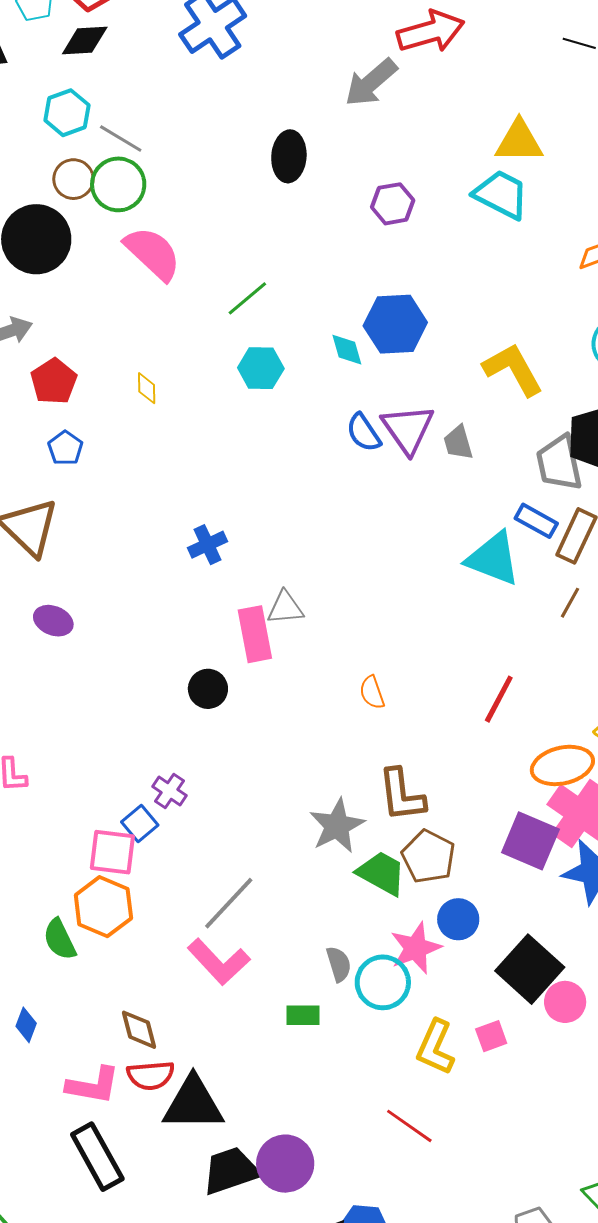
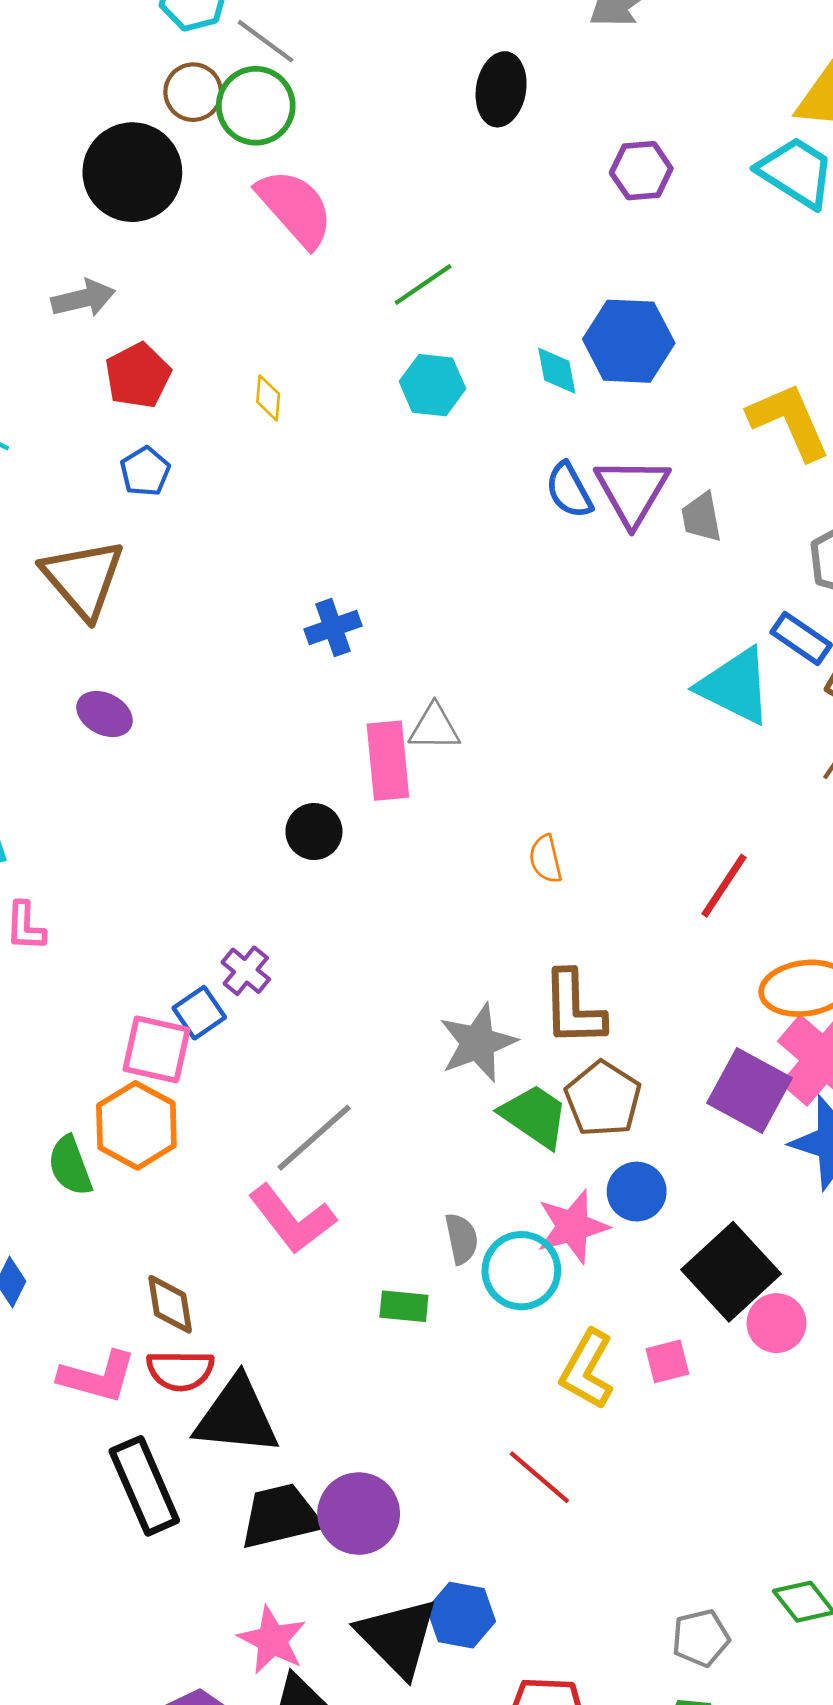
black rectangle: (97, 1157) -> (144, 1486), moved

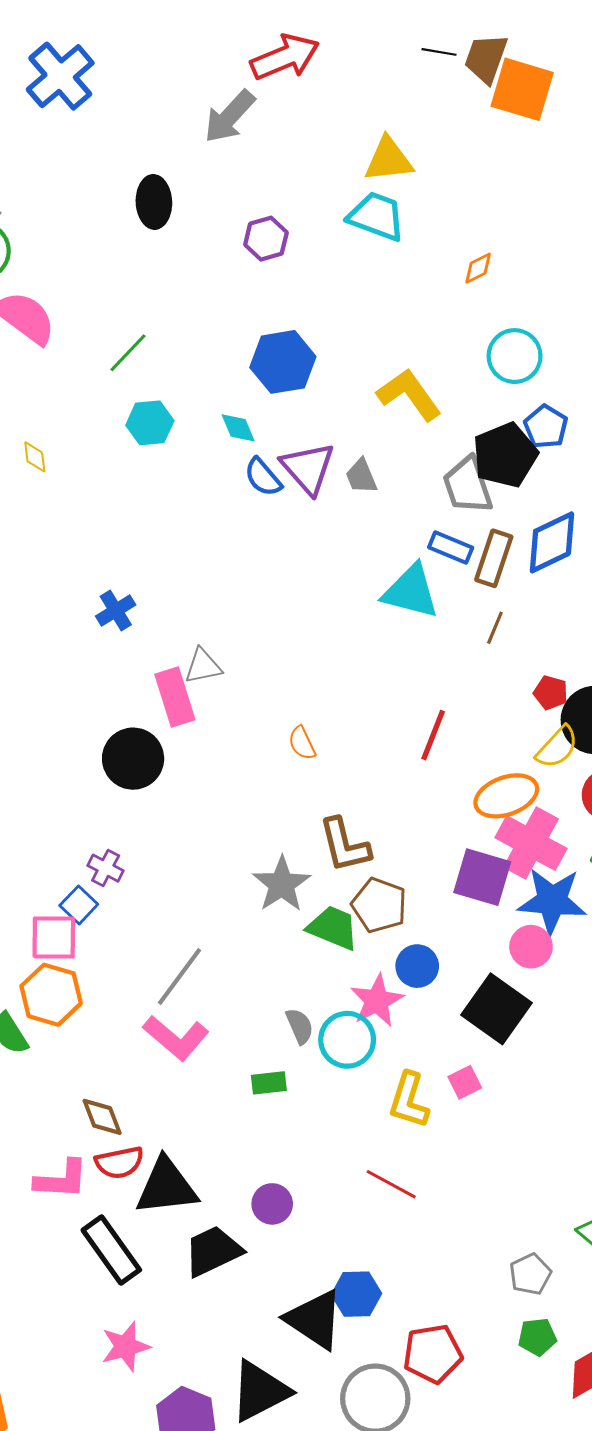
cyan diamond: (557, 371) -> (238, 428), moved
black circle: (314, 832) -> (133, 759), size x1.5
pink circle: (776, 1323) -> (531, 947), moved
purple circle: (359, 1514) -> (272, 1204), moved, size x0.7
pink star: (272, 1640) -> (125, 1347), moved, turned -30

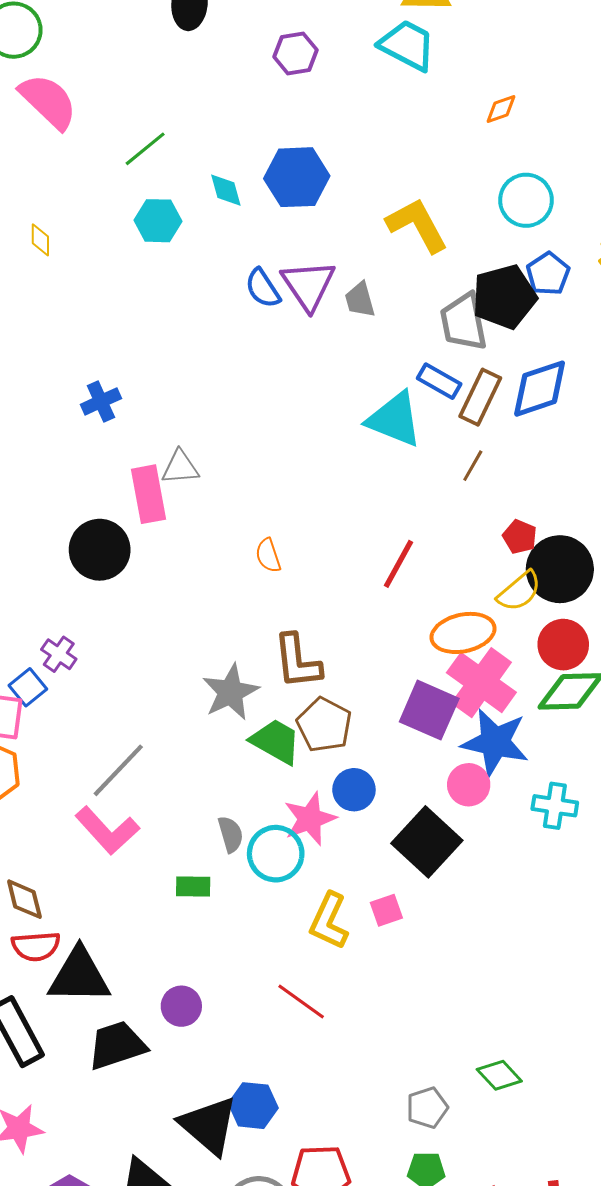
cyan diamond: (238, 428) -> (226, 190), moved

